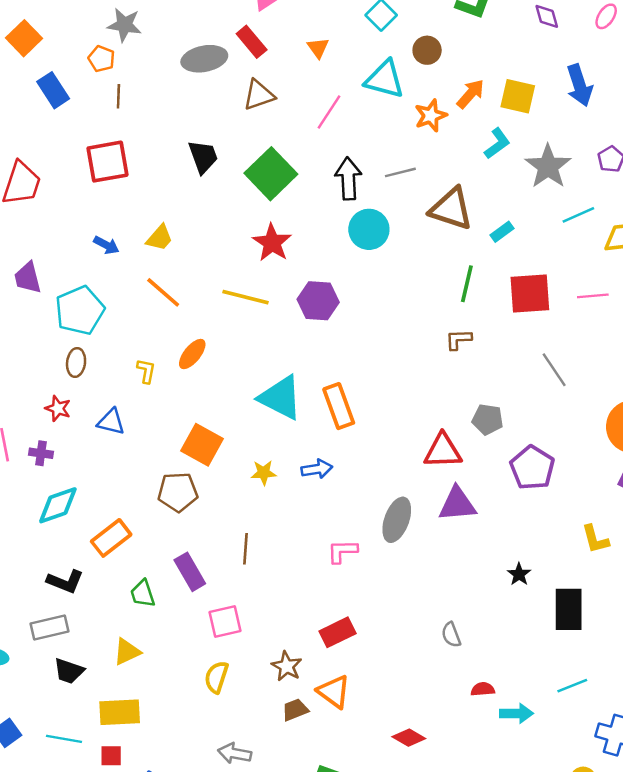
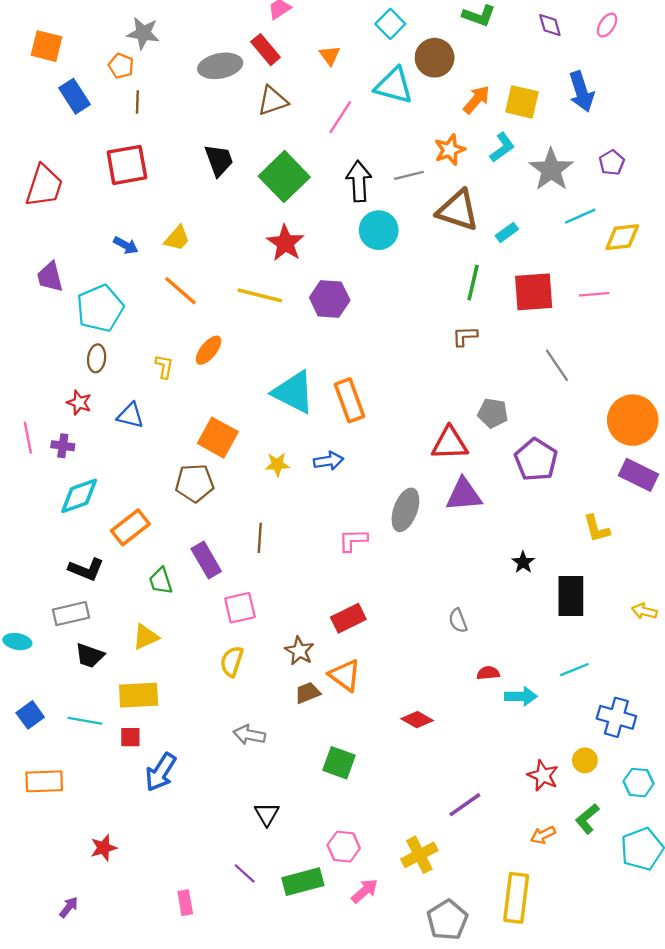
orange square: (24, 38) -> (46, 46), turned -32
brown circle: (427, 50) -> (435, 58), size x1.4
orange star: (431, 116) -> (450, 150), moved

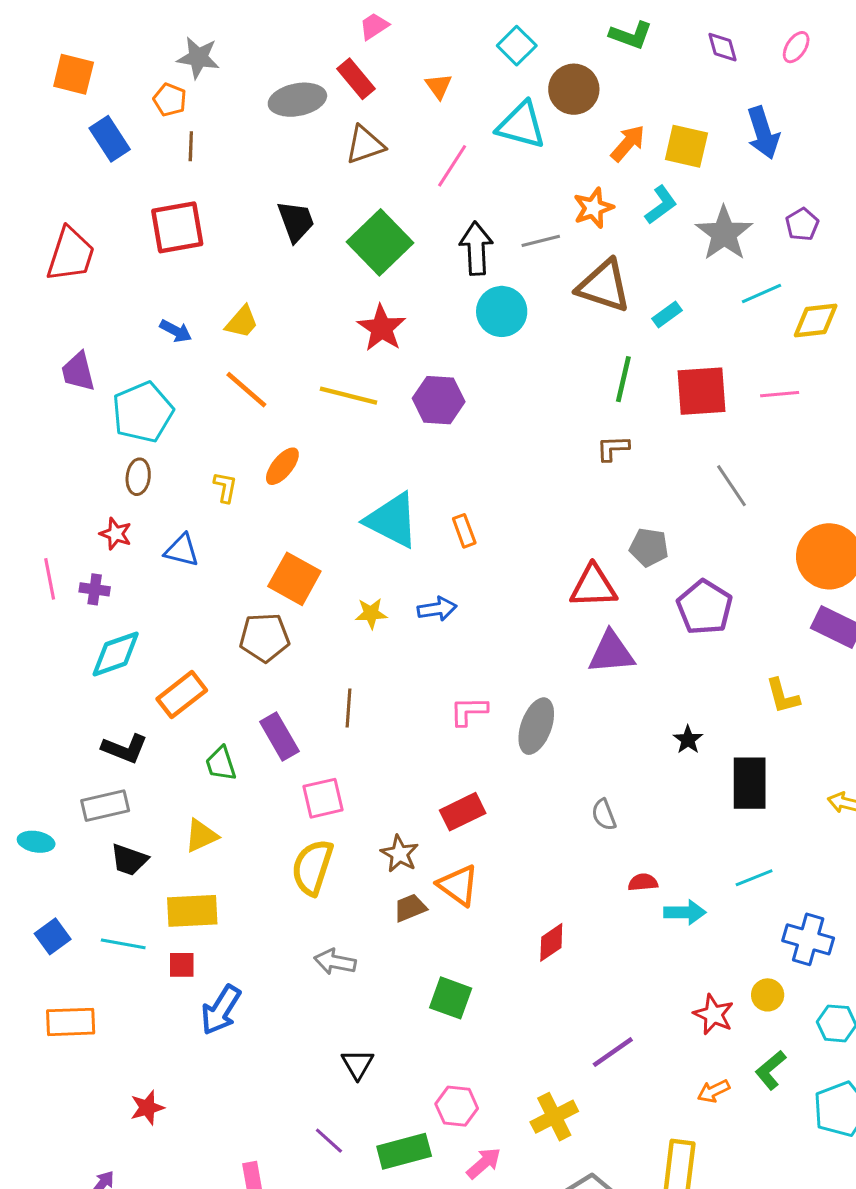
orange rectangle: (350, 400) -> (464, 531), size x0.6
gray ellipse: (405, 510) -> (536, 726), moved
yellow semicircle: (232, 661) -> (312, 867), size x1.4
red diamond: (417, 720) -> (551, 942), turned -64

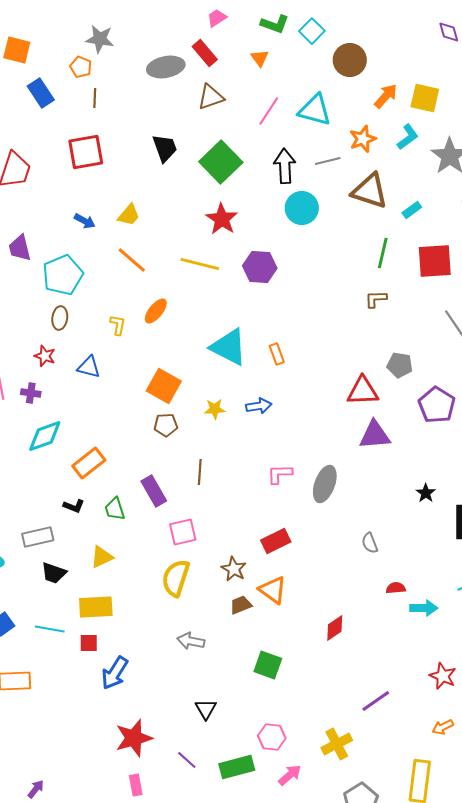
green L-shape: (631, 35) -> (275, 24), moved
cyan triangle: (521, 125) -> (315, 110), moved
brown pentagon: (264, 637) -> (166, 425), moved, size x0.7
black L-shape: (125, 749) -> (74, 506), moved, size x0.7
red star: (147, 1108) -> (134, 738), moved, size x1.6

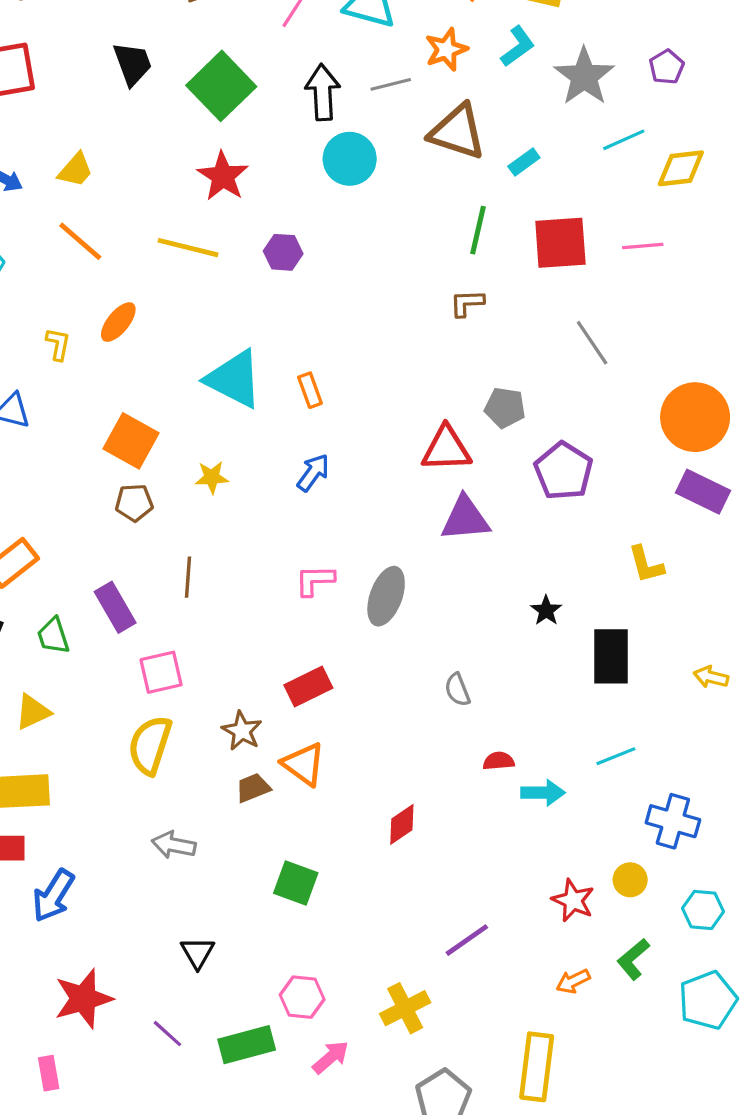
purple hexagon: (260, 267) -> (283, 252), size x0.7
blue arrow: (259, 406) -> (313, 473), moved, turned -45
pink rectangle: (136, 785) -> (49, 1073), moved

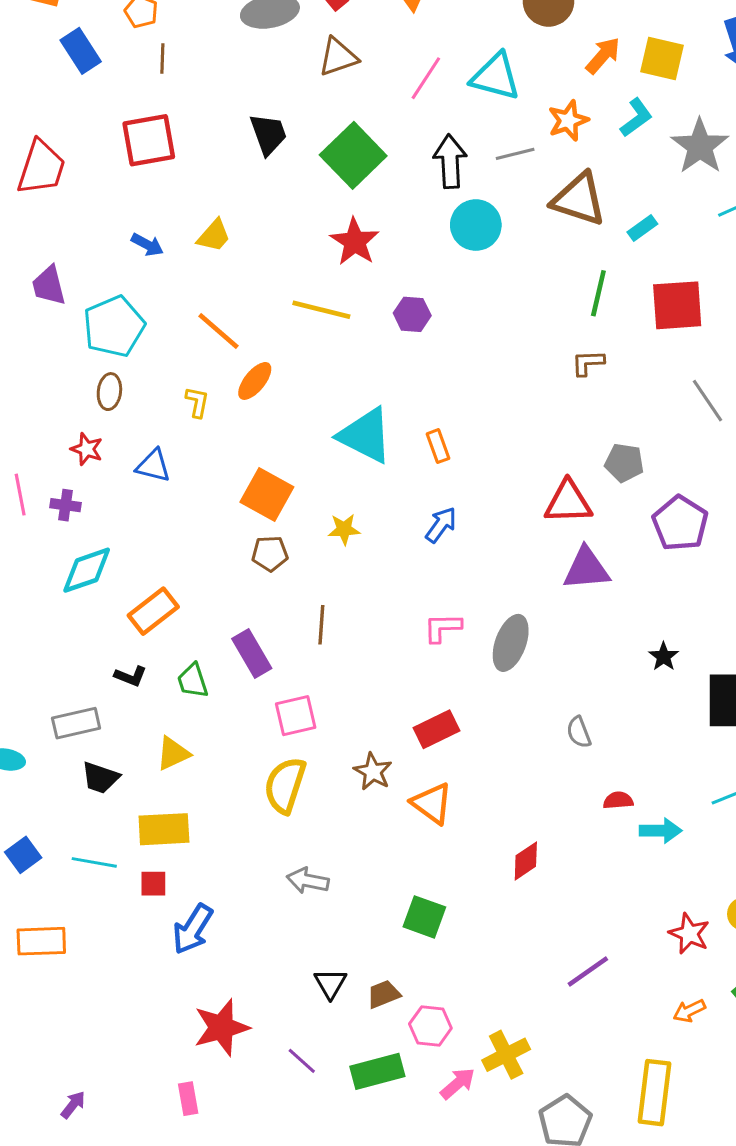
orange line: (80, 241) -> (218, 331), moved
brown trapezoid: (253, 788) -> (383, 994), moved
yellow cross: (405, 1008) -> (506, 1055), moved

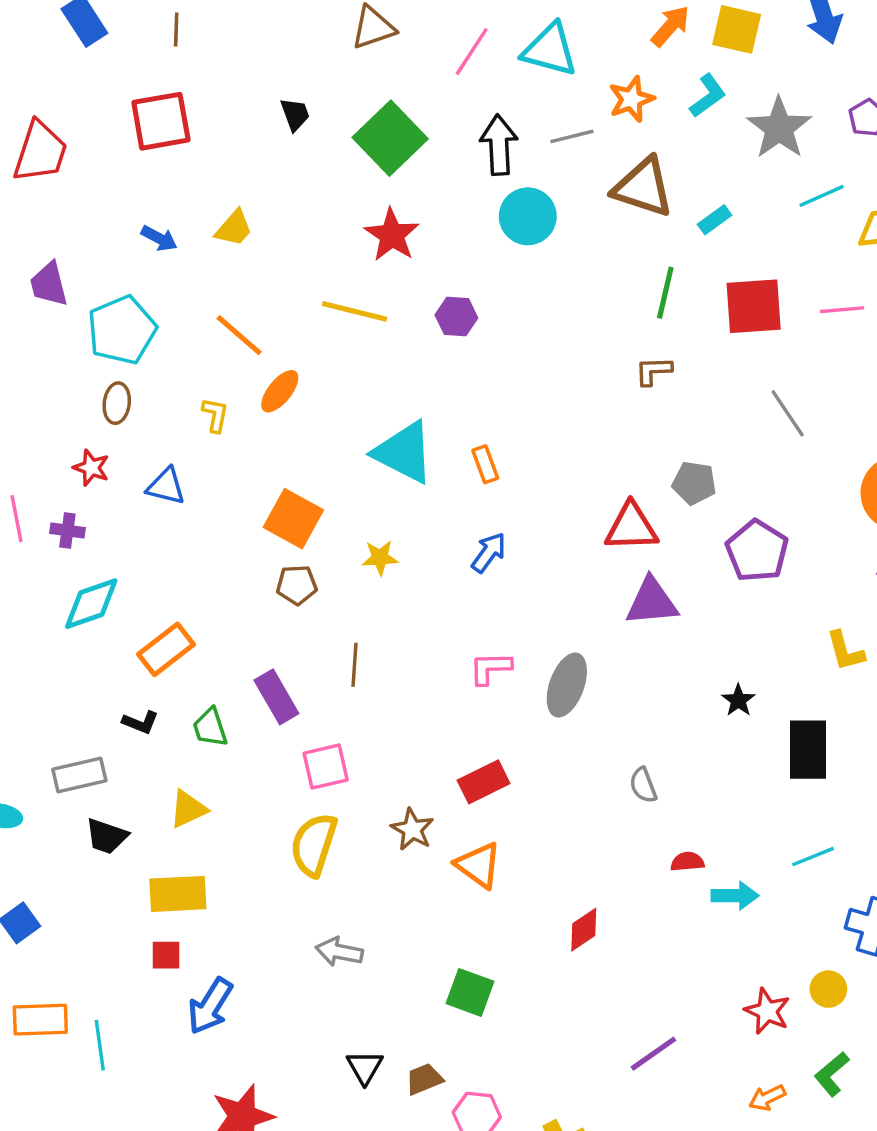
black trapezoid: (268, 134) -> (295, 114), size x0.7
cyan line: (94, 862) -> (100, 1045), moved, turned 72

